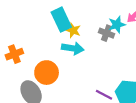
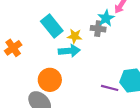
yellow star: (73, 30) -> (75, 36), moved
orange cross: (14, 54) -> (13, 48), moved

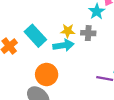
cyan rectangle: (52, 26) -> (35, 36), moved
gray cross: (98, 29) -> (88, 33), moved

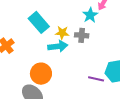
cyan rectangle: (35, 36) -> (39, 22), moved

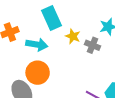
cyan arrow: (58, 46) -> (37, 45), moved

